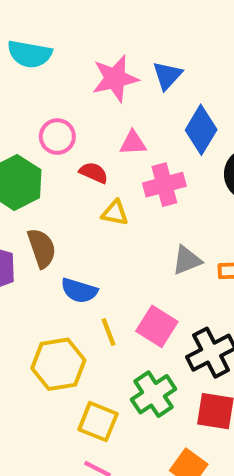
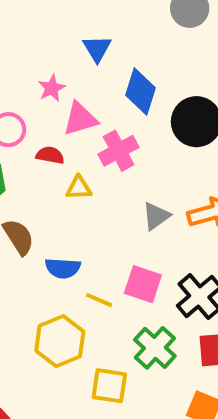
pink star: (115, 78) -> (52, 88), moved, size x0.6
pink triangle: (133, 143) -> (80, 119), size x1.4
yellow line: (108, 332) -> (99, 300), turned -32

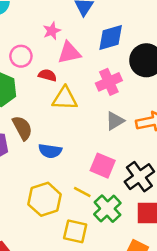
blue diamond: (140, 92) -> (111, 37), turned 52
pink cross: (119, 151) -> (109, 82), moved
yellow triangle: (79, 188) -> (65, 98), size x1.5
yellow line: (99, 300) -> (82, 192), moved

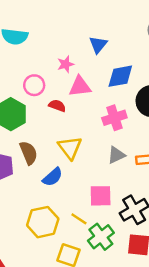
yellow triangle: (65, 98) -> (70, 148), moved, turned 45
blue semicircle: (50, 151) -> (53, 177), turned -55
pink square: (103, 166) -> (101, 196), turned -30

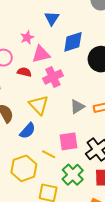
pink cross: (114, 118) -> (53, 77), moved
yellow line: (79, 219) -> (49, 154), moved

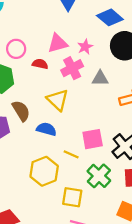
pink star: (27, 37) -> (85, 47), moved
blue diamond: (73, 42) -> (110, 17), moved, turned 60
gray triangle: (77, 107) -> (100, 78), moved, turned 35
blue semicircle: (28, 131) -> (46, 129), turned -114

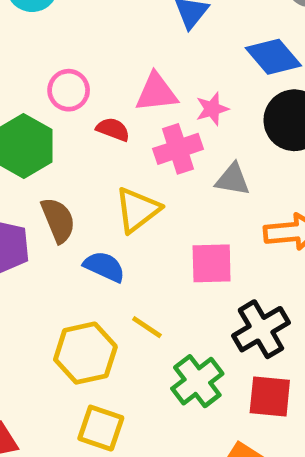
yellow triangle: (58, 100) -> (137, 210), turned 30
pink square: (93, 139) -> (212, 263), moved
yellow square: (72, 197) -> (101, 428), moved

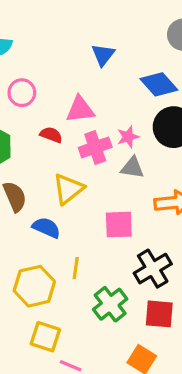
pink circle: (69, 90) -> (22, 93), moved
pink star: (212, 109) -> (128, 137), moved
yellow line: (147, 327) -> (76, 268), turned 65

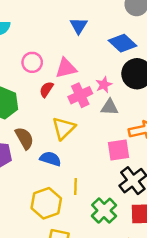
pink circle: (22, 93) -> (32, 62), moved
red semicircle: (51, 135) -> (46, 89), turned -70
pink square: (119, 225) -> (118, 150), moved

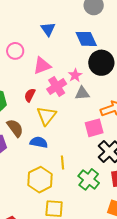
blue diamond: (123, 43) -> (86, 39), turned 30
pink circle: (32, 62) -> (15, 51), moved
red semicircle: (46, 89) -> (30, 95), moved

